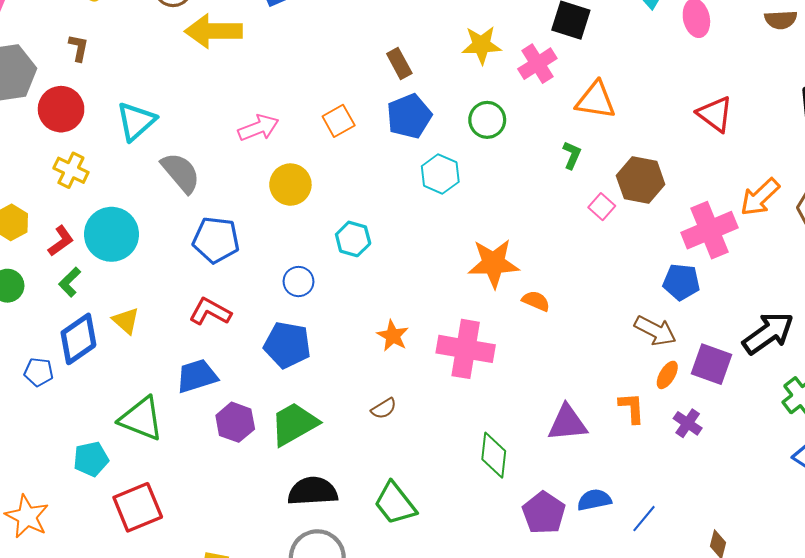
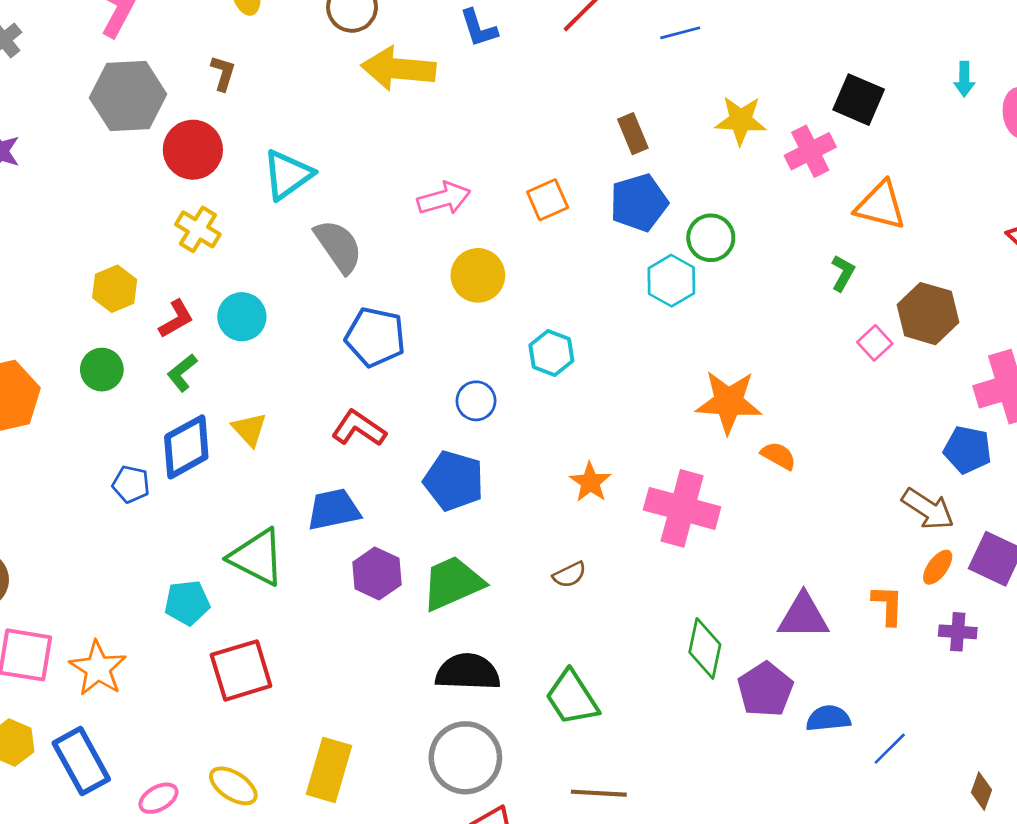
green circle: (487, 120) -> (711, 238), moved
cyan circle: (111, 234) -> (242, 317), size x0.7
purple cross: (688, 423) -> (958, 632), turned -36
purple pentagon: (544, 513) -> (765, 689), moved

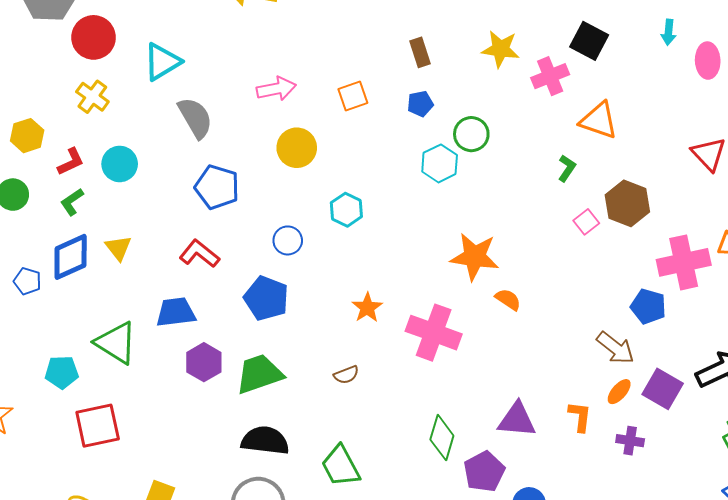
blue pentagon: (639, 203) -> (420, 104), size x0.6

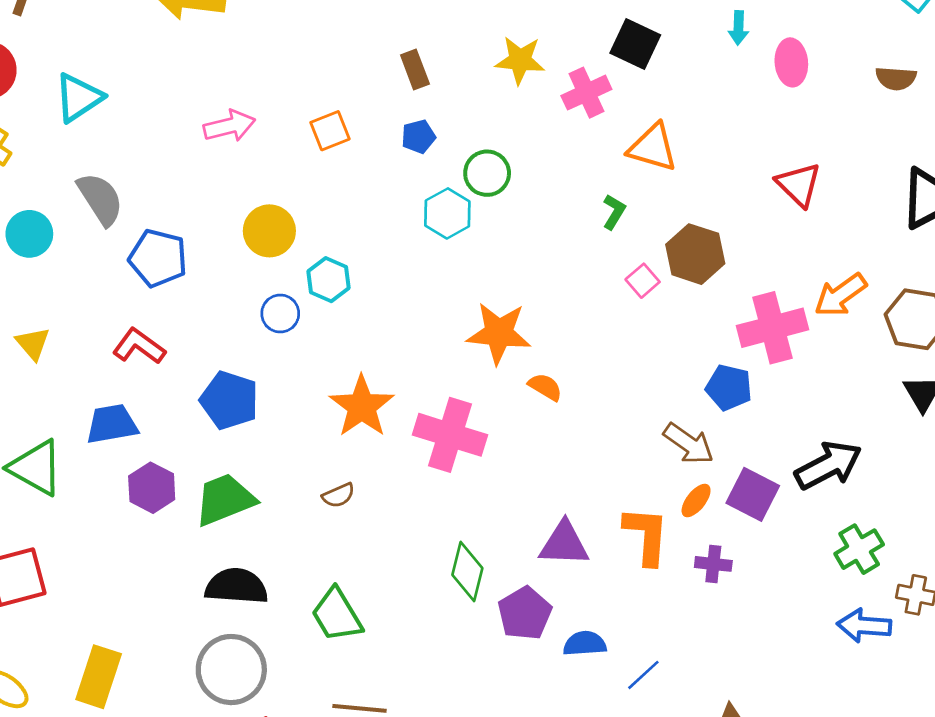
gray semicircle: (195, 118) -> (100, 199), moved
yellow circle: (297, 148) -> (269, 231), moved
blue circle: (288, 240) -> (280, 313), moved
orange star: (367, 308) -> (362, 406), size x1.6
orange L-shape: (580, 417) -> (646, 536), size x1.5

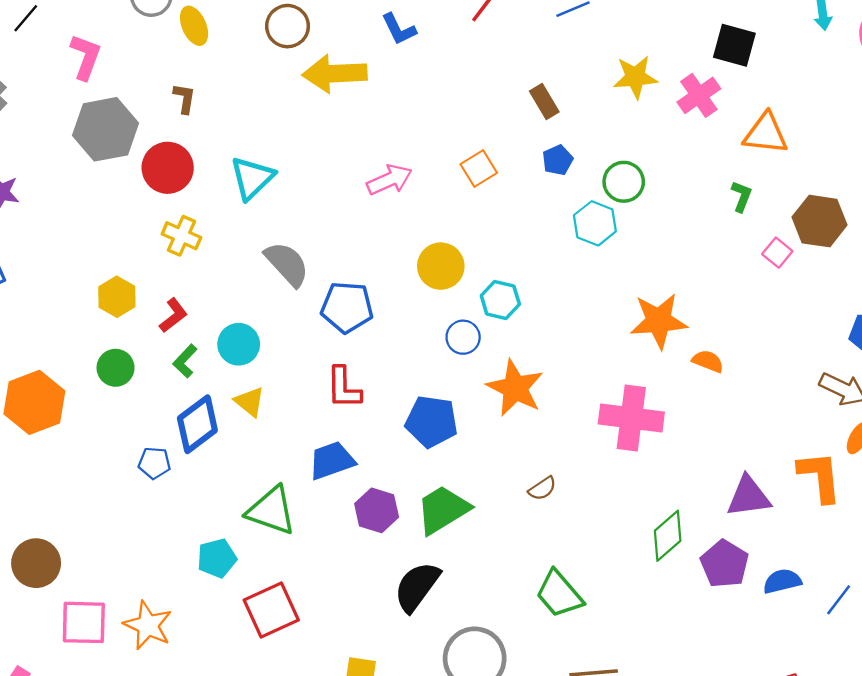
cyan circle: (29, 234) -> (239, 344), moved
red L-shape: (139, 346) -> (344, 388), turned -117
orange star: (362, 406) -> (515, 388), moved
green diamond: (467, 571) -> (668, 536), turned 45
black semicircle: (236, 586) -> (417, 587), moved, turned -48

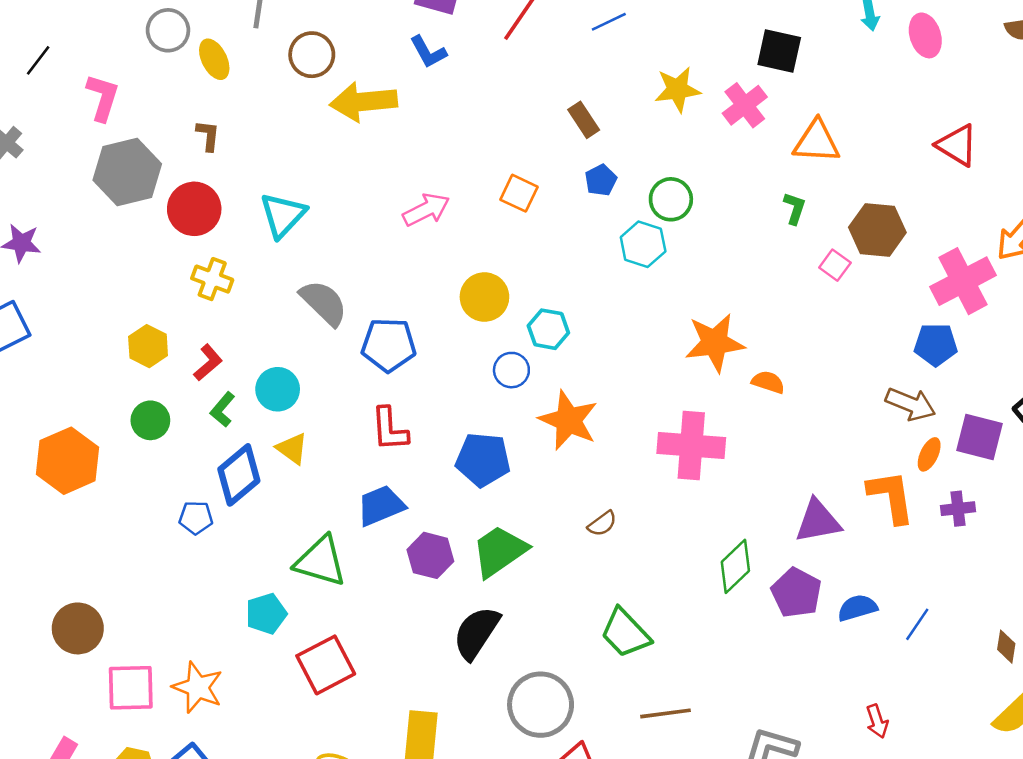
orange square: (479, 168) -> (519, 193), turned -30

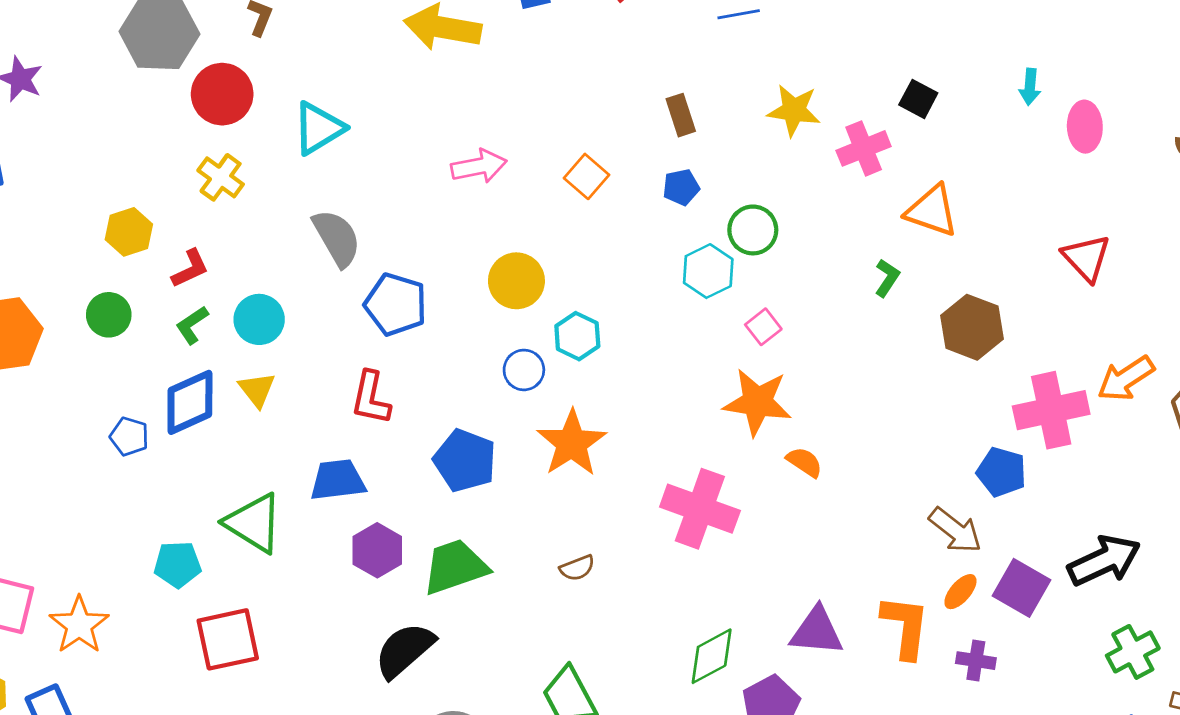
black square: (779, 51) -> (918, 99), size x0.7
pink square: (835, 265) -> (763, 327), moved

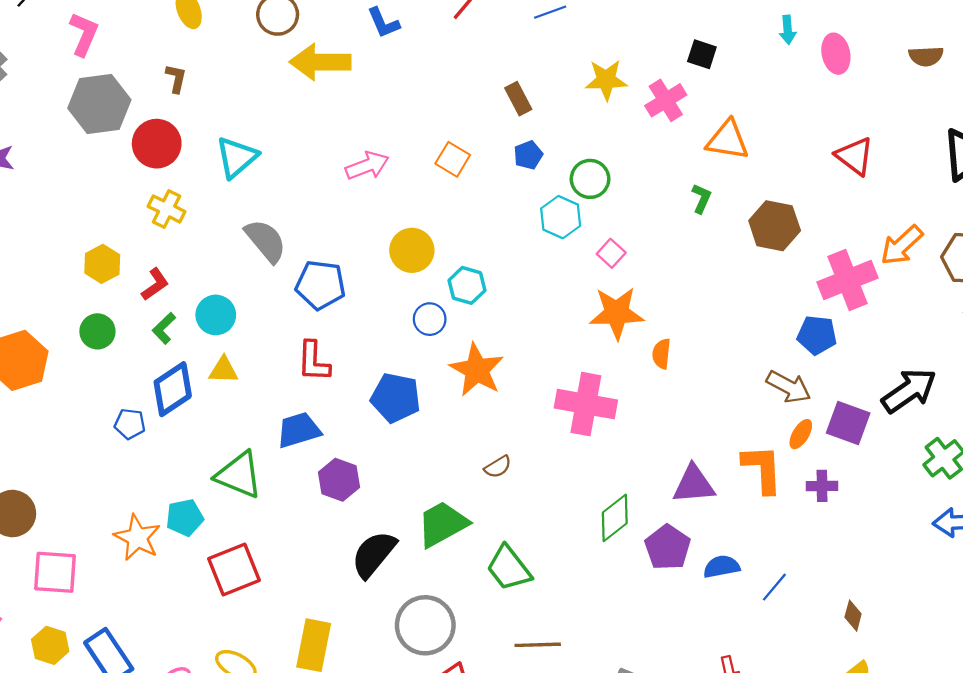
yellow triangle: (257, 390) -> (223, 370), turned -40
orange semicircle: (804, 462) -> (661, 354), turned -108
green trapezoid: (455, 567) -> (442, 524), moved
orange star: (79, 625) -> (137, 538), moved

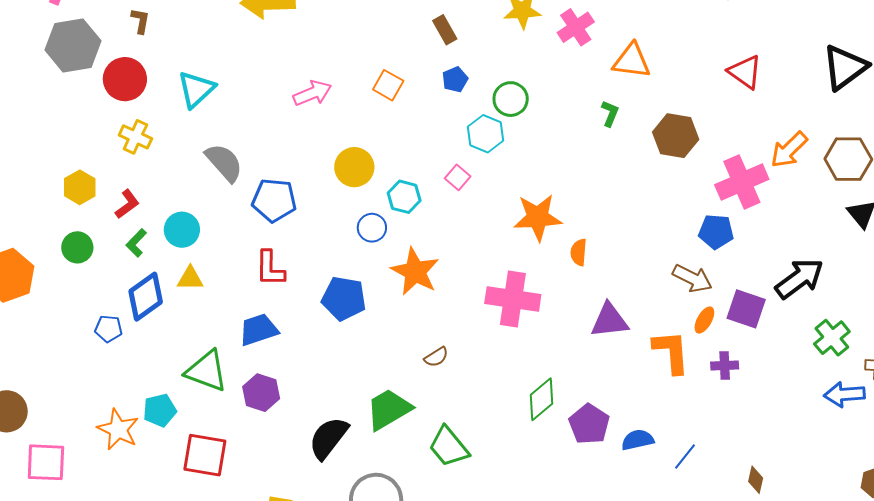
pink square: (611, 253) -> (458, 177), moved
purple hexagon: (339, 480) -> (261, 393), moved
purple triangle: (694, 484) -> (609, 321), moved
red square: (234, 569) -> (205, 455), turned 33

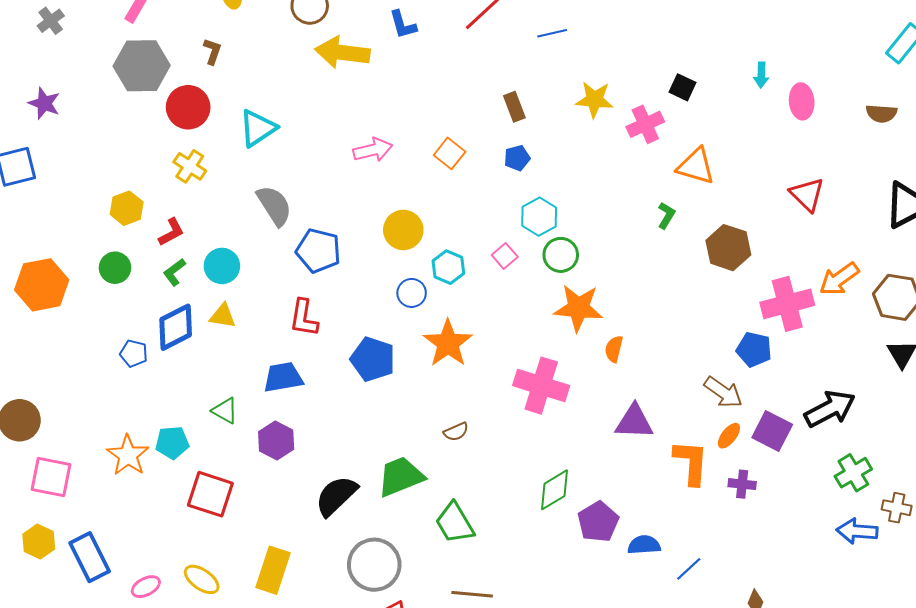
green circle: (511, 99) -> (561, 255), moved
green triangle: (207, 371) -> (225, 411), size x0.6

